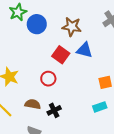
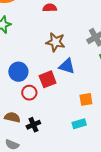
blue circle: (37, 24) -> (18, 72), moved
red square: (61, 55) -> (48, 79), moved, turned 30

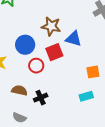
brown star: (55, 42) -> (51, 26), moved

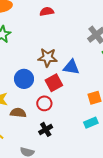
red circle: (36, 66) -> (44, 103), moved
brown semicircle: (19, 90) -> (18, 113), moved

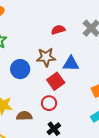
red semicircle: (47, 11) -> (58, 30), moved
blue circle: (24, 79) -> (20, 69), moved

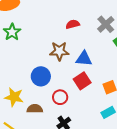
blue circle: (20, 69) -> (41, 76), moved
red square: (56, 81) -> (82, 81), moved

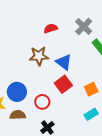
blue triangle: (84, 59) -> (64, 62), turned 36
blue circle: (41, 76) -> (17, 92), moved

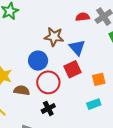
red semicircle: (51, 28) -> (83, 17), moved
blue circle: (17, 92) -> (38, 61), moved
red circle: (42, 102) -> (48, 82), size x1.5

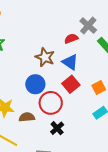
red semicircle: (83, 17) -> (71, 39), moved
brown star: (54, 37) -> (45, 57), turned 30

